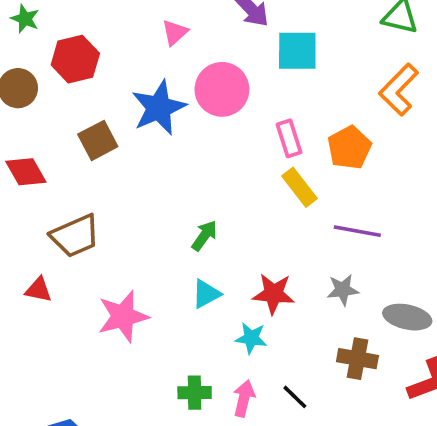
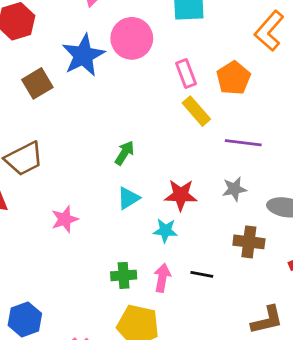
pink star: (123, 316) -> (65, 219), size x0.7
black line: (295, 397) -> (202, 274), turned -30

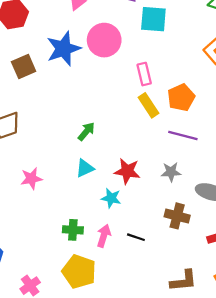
orange pentagon: (233, 78) -> (181, 98), moved

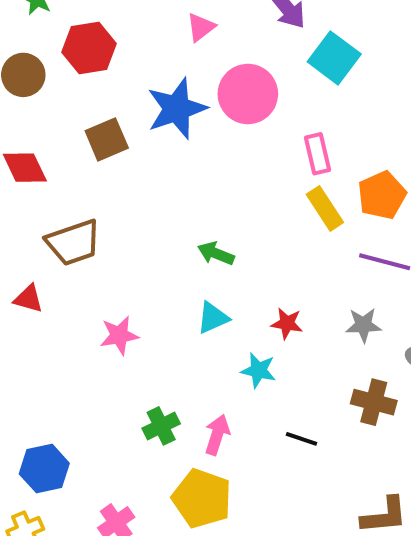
cyan square: (153, 19) -> (334, 58), turned 32
green arrow: (86, 131) -> (216, 253), turned -108
red star: (127, 171) -> (287, 323), size x0.7
green cross: (73, 230) -> (161, 426), moved, turned -30
pink arrow: (104, 236) -> (217, 435), moved

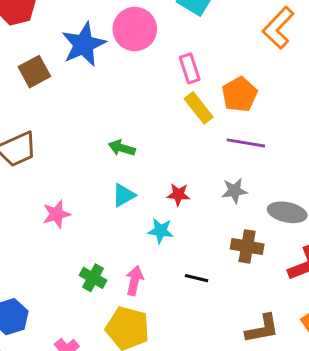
green cross: (161, 426) -> (93, 278), turned -30

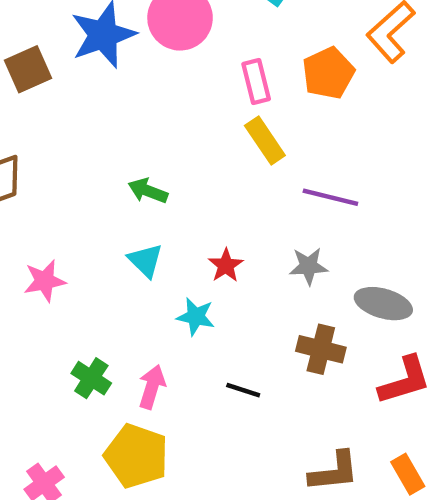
orange pentagon: (239, 94) -> (328, 73), moved
cyan triangle: (124, 195) -> (145, 260), turned -50
red star: (178, 195) -> (226, 265), turned 30

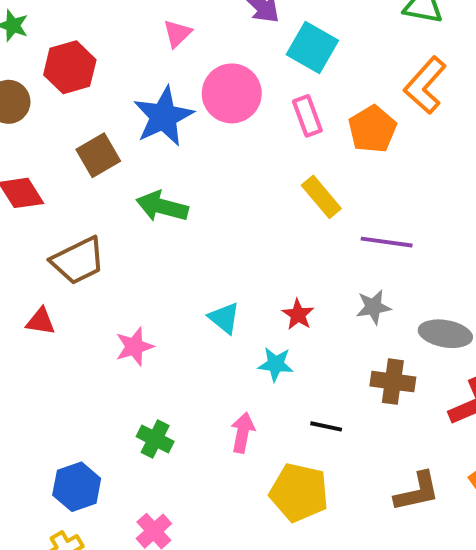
pink rectangle: (256, 81) -> (307, 116), moved
green arrow: (148, 191) -> (162, 207), moved, size x1.4
green cross: (91, 378) -> (155, 439), moved
yellow pentagon: (136, 456) -> (299, 492), moved

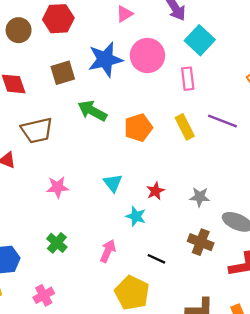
orange pentagon: (372, 129) -> (138, 128), moved
purple line: (387, 242) -> (222, 121), moved

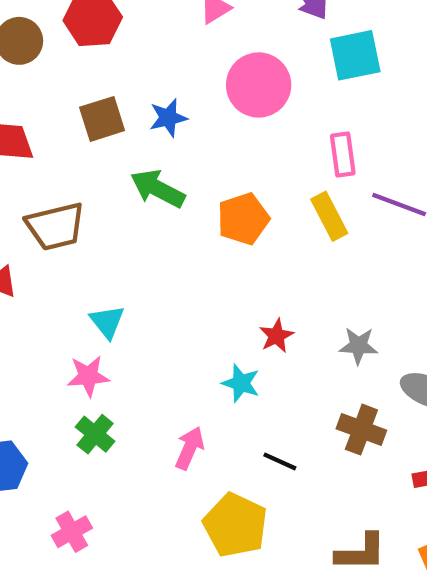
cyan square: (200, 40) -> (355, 55), turned 36
blue star: (105, 59) -> (168, 118), moved, size x0.6
pink rectangle: (188, 79) -> (343, 155), moved
cyan triangle: (113, 183) -> (107, 322), moved
pink star: (58, 187) -> (88, 376), moved

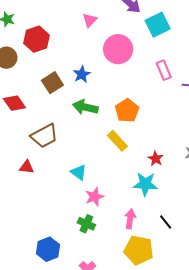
yellow rectangle: (329, 216) -> (117, 141), moved
pink star: (88, 376) -> (94, 197), moved
cyan star: (241, 383) -> (145, 184), size x1.4
black line: (280, 461) -> (166, 222), moved, turned 42
yellow pentagon: (235, 525) -> (139, 250), moved

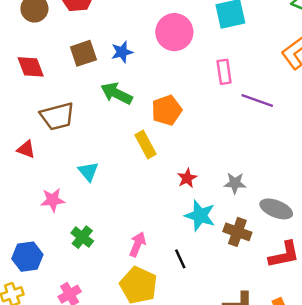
cyan star: (145, 184) -> (200, 216), moved
pink star: (94, 197) -> (53, 200), moved

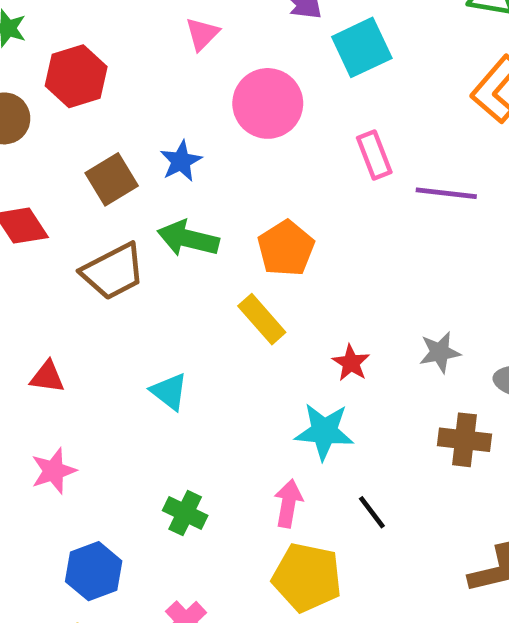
brown trapezoid: (57, 116) -> (113, 271), moved
pink star: (53, 200) -> (54, 471), moved
cyan star: (200, 216) -> (324, 432), moved

